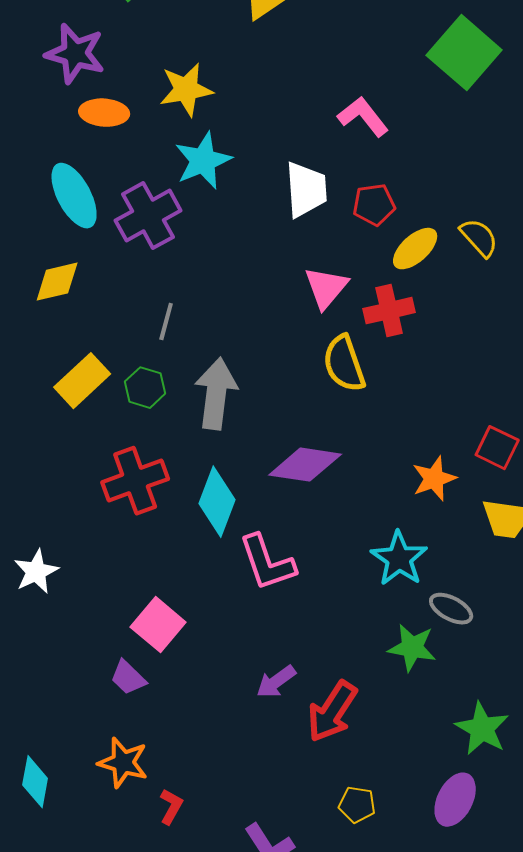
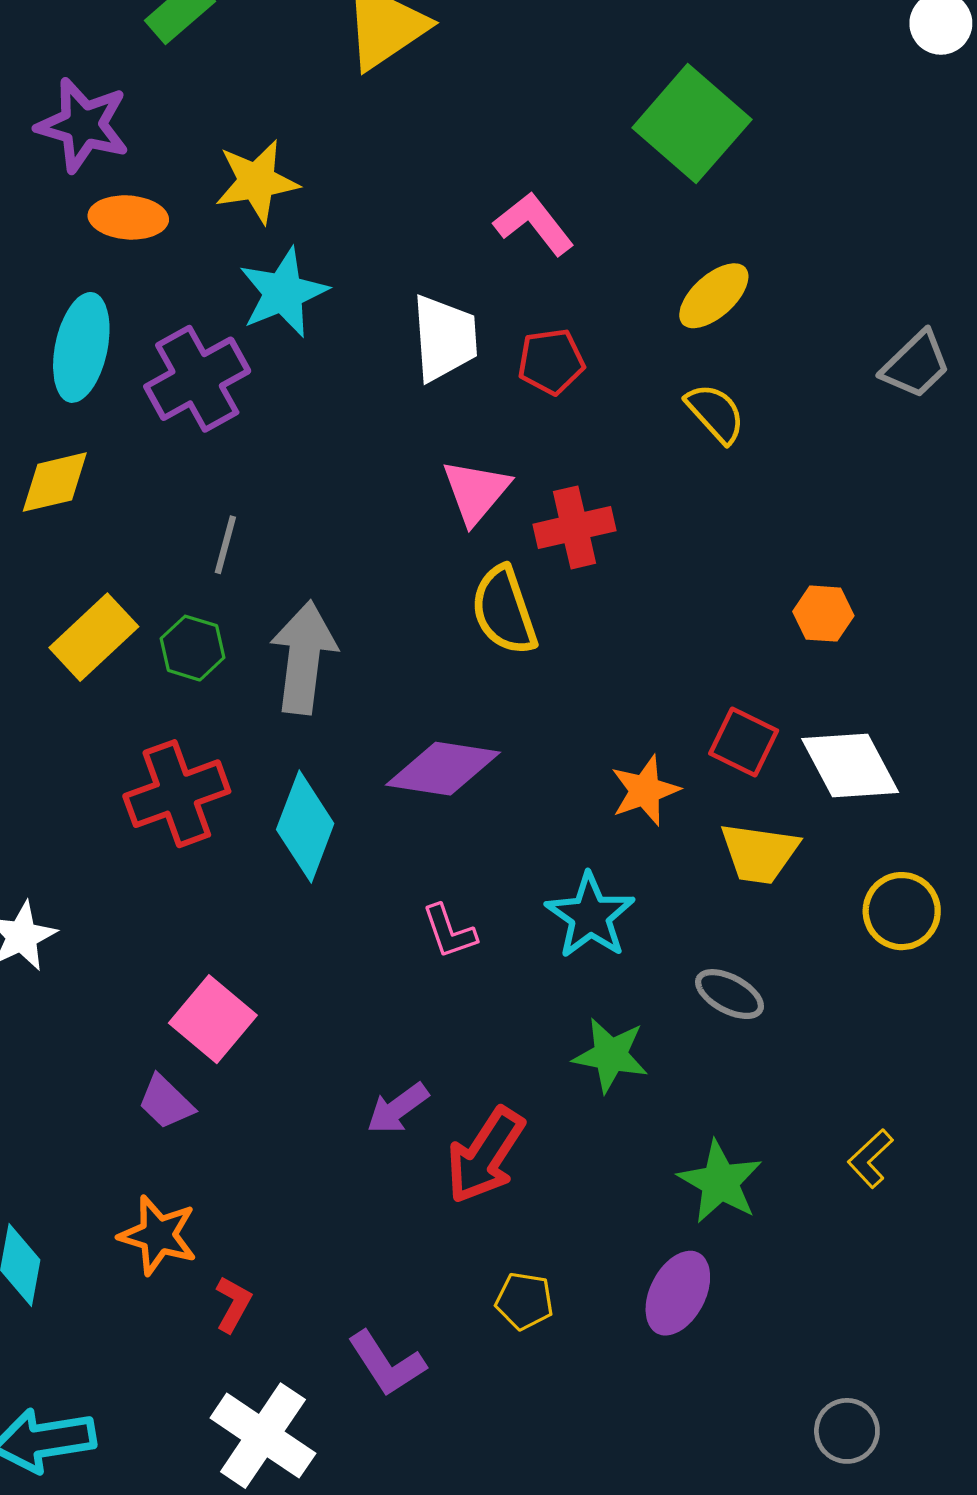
cyan ellipse: (74, 196) -> (81, 347), turned 40
yellow ellipse: (415, 249) -> (714, 296), moved
pink L-shape: (267, 563) -> (449, 931), moved, size x0.6
gray ellipse: (451, 609) -> (730, 994), moved

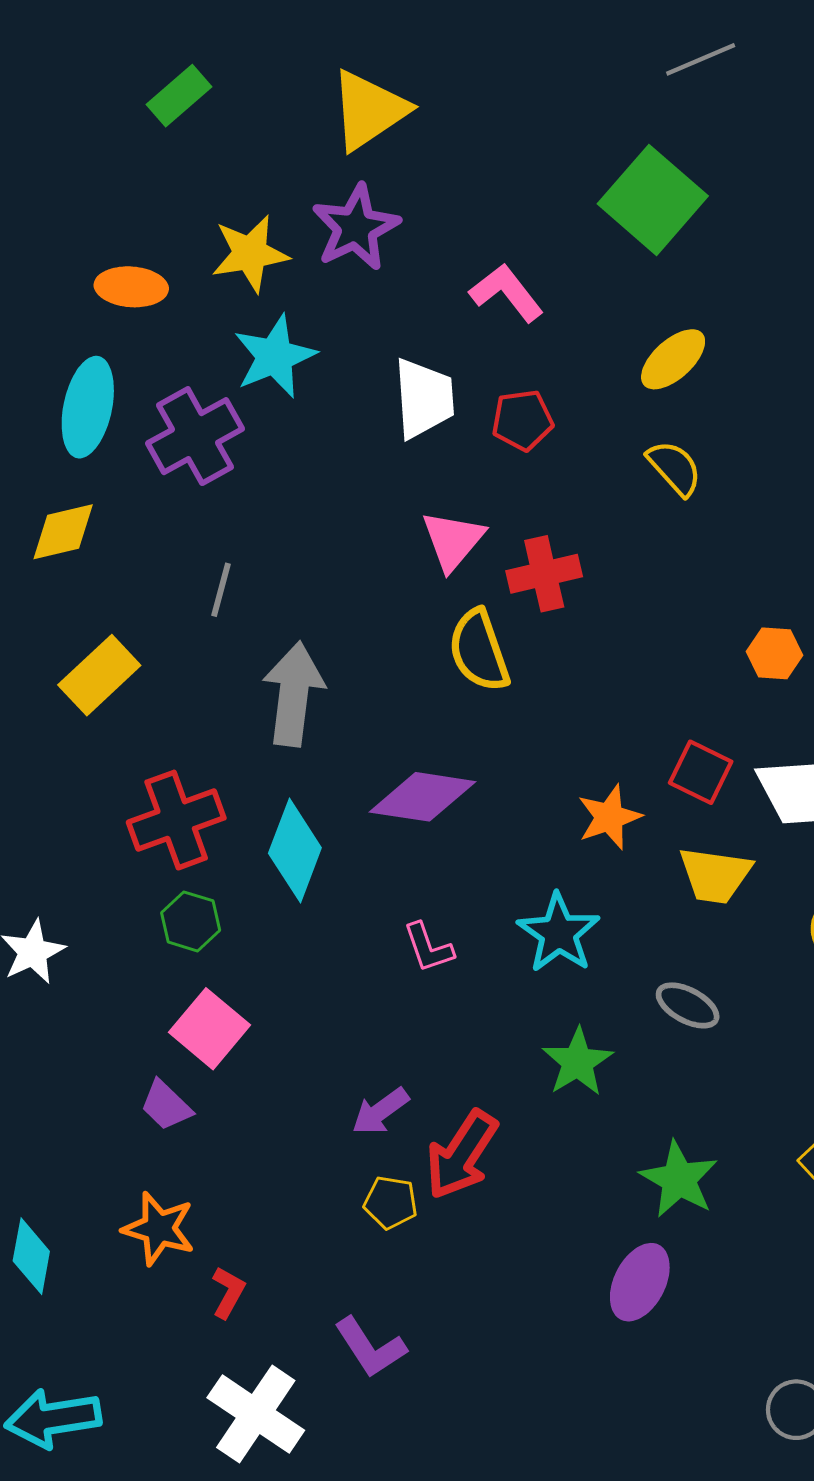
purple star: (83, 125) -> (356, 227), moved, turned 30
green hexagon: (192, 648) -> (191, 921), moved
green star: (611, 1055) -> (577, 1062), turned 30
yellow pentagon: (524, 1301) -> (391, 1203), moved

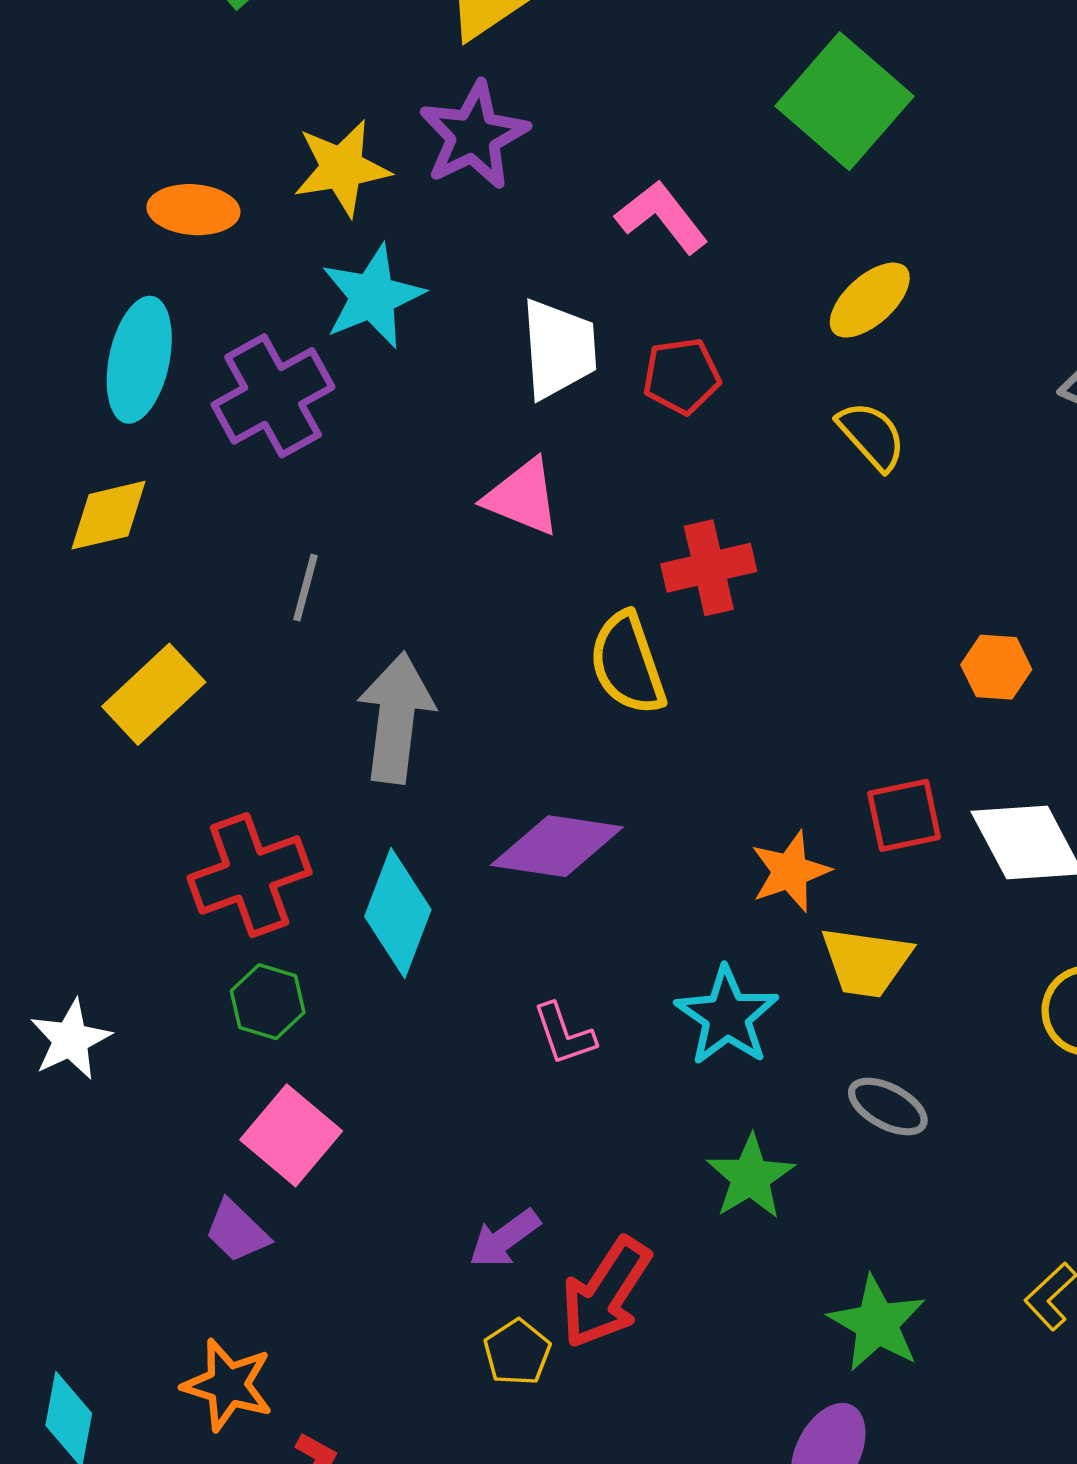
pink triangle: (453, 540) -> (523, 497), moved, turned -48
red square: (701, 772) -> (904, 815), turned -38
yellow trapezoid: (715, 875) -> (866, 962), moved
yellow pentagon: (391, 1203) -> (517, 1352), turned 30

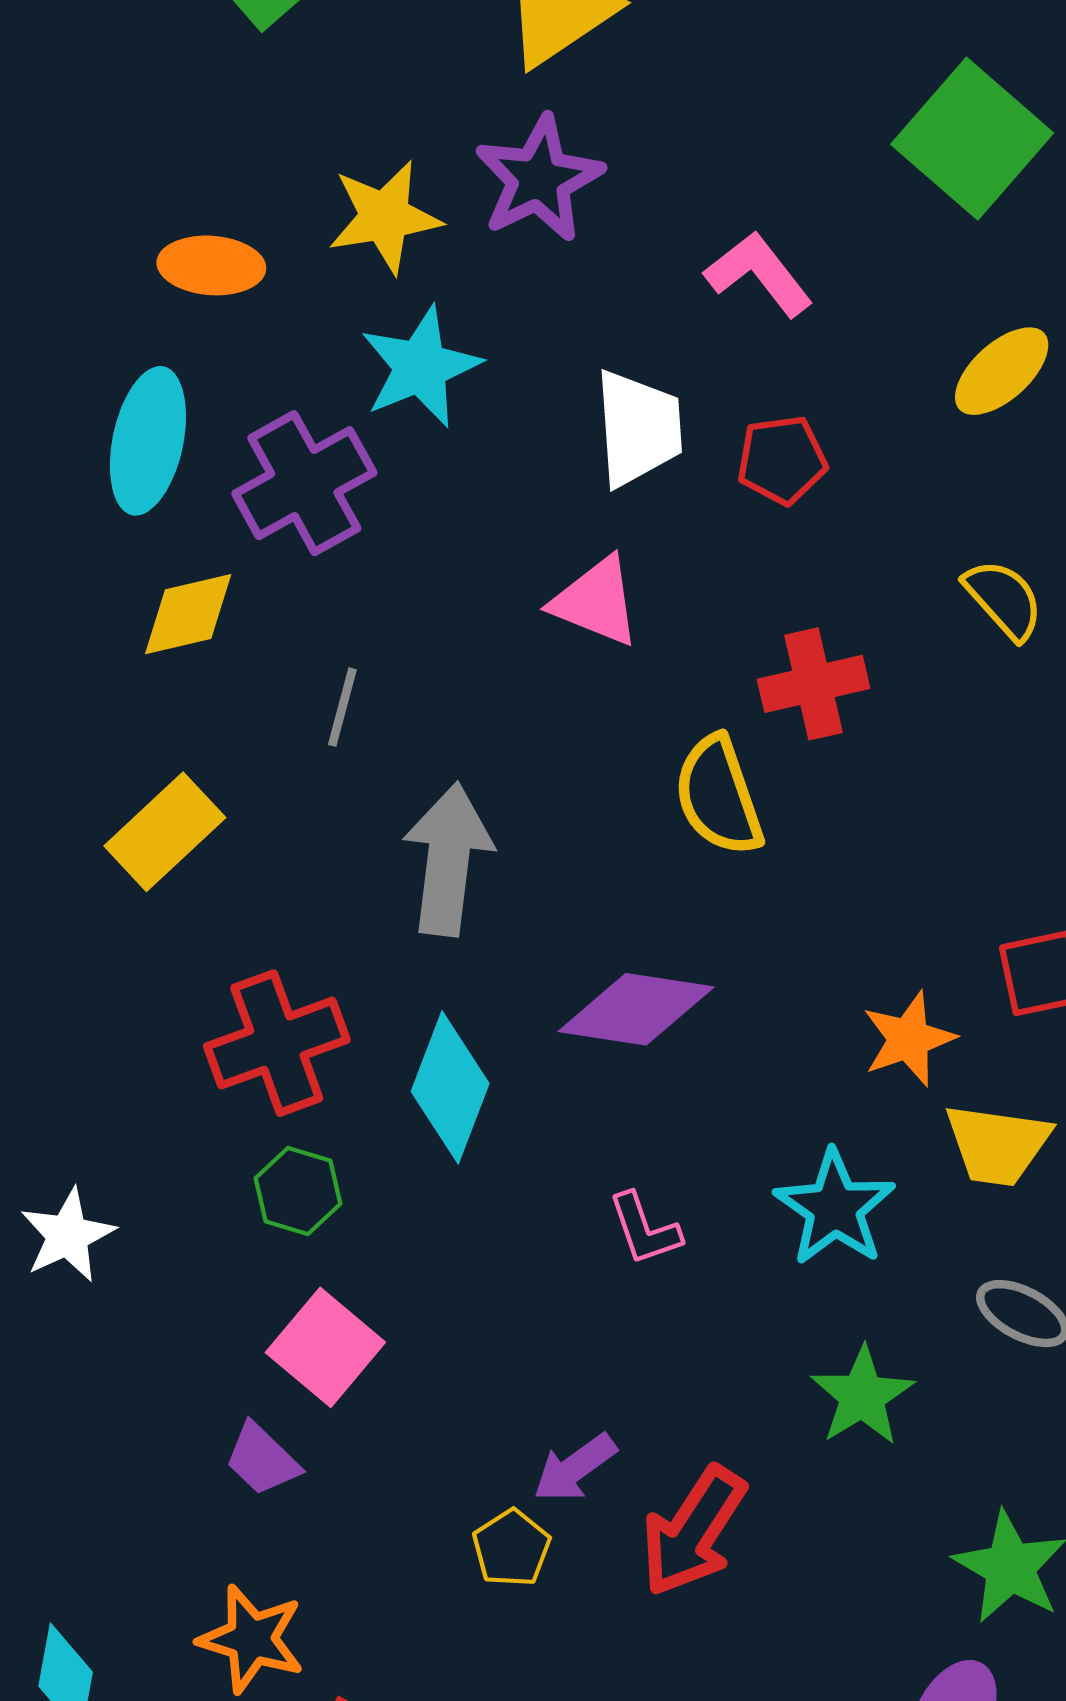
yellow semicircle: (872, 436) -> (1004, 599), moved
yellow diamond: (108, 515) -> (188, 614), moved
yellow pentagon: (517, 1352) -> (511, 1548), moved

